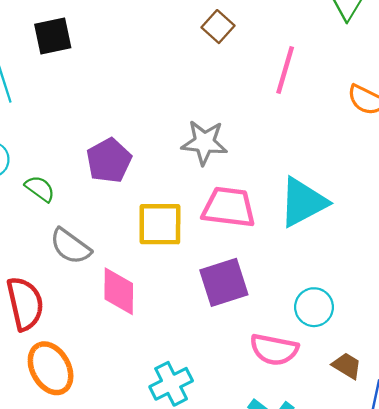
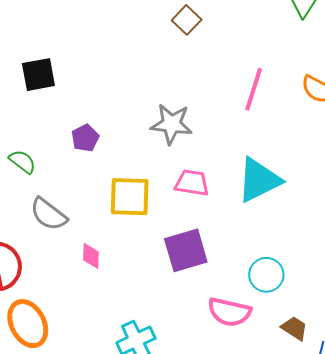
black square: (53, 36) -> (38, 75), moved
pink line: (285, 70) -> (254, 89), moved
purple pentagon: (109, 161) -> (85, 138), size x0.7
pink trapezoid: (229, 207) -> (192, 183), size x0.7
pink diamond: (119, 291) -> (91, 256), size x0.6

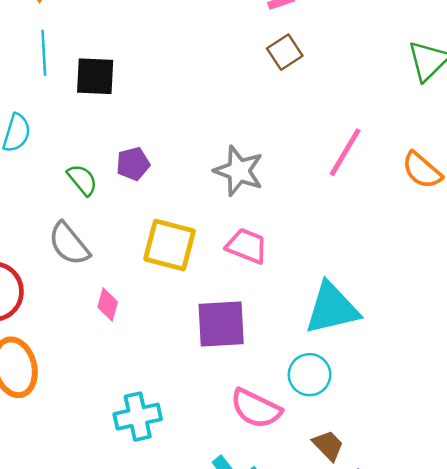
green semicircle: (22, 162) -> (82, 180), moved
cyan triangle: (259, 180) -> (332, 308), moved

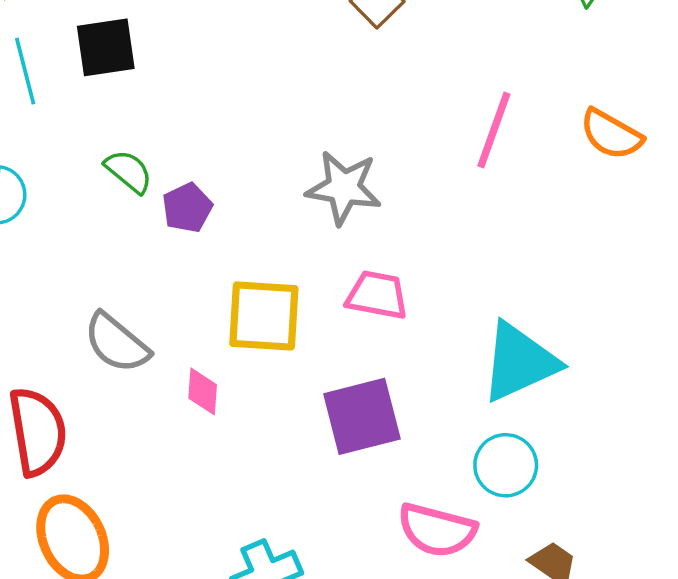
black square: (95, 76) -> (106, 47), moved
green semicircle: (82, 180) -> (129, 171), moved
pink diamond: (108, 305) -> (203, 391), moved

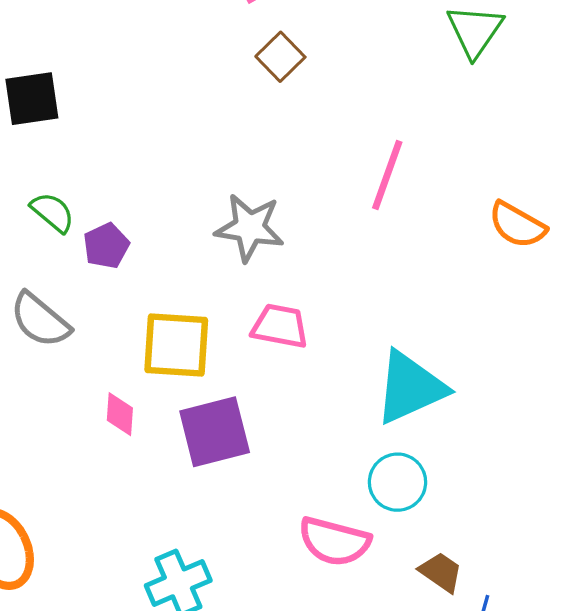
orange semicircle: (611, 134) -> (517, 225), moved
gray semicircle: (117, 343) -> (40, 320), moved
purple square: (362, 416) -> (215, 432), moved

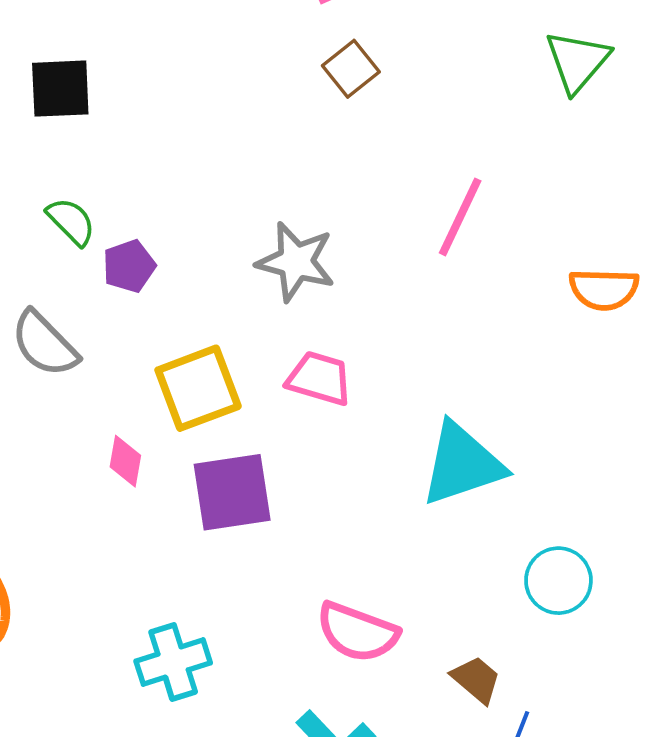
orange semicircle: (517, 225) -> (604, 289), turned -34
yellow square: (176, 345) -> (198, 388), turned -30
cyan circle: (397, 482) -> (558, 581), moved

